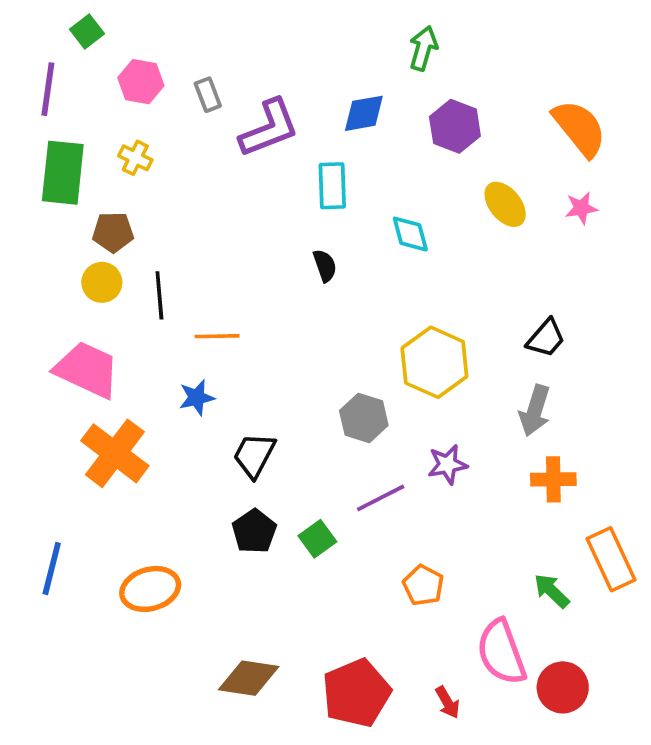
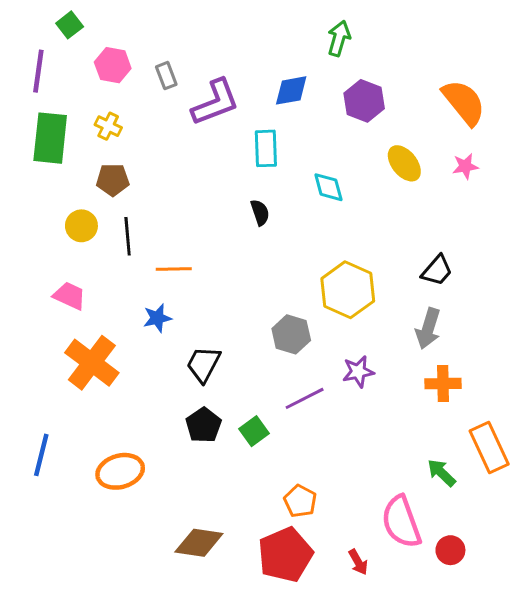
brown pentagon: (113, 232) -> (113, 180), moved
pink trapezoid: (87, 370) -> (70, 296), size x0.6
orange pentagon: (423, 585) -> (300, 501), moved
red circle: (563, 687) -> (450, 550), size x0.7

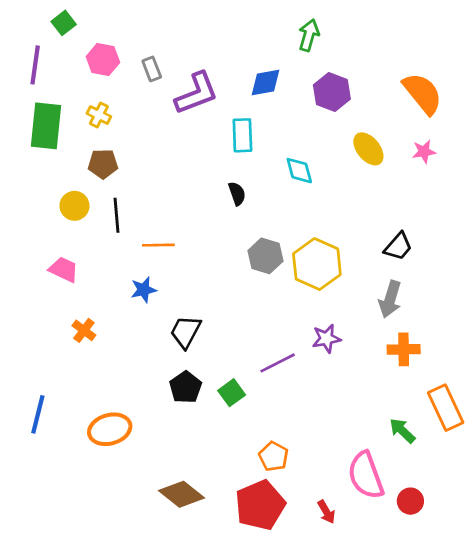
gray hexagon: (291, 334) -> (265, 256), moved
orange cross: (92, 363) -> (84, 330), size x0.5
brown diamond: (199, 543) -> (181, 494), turned 30

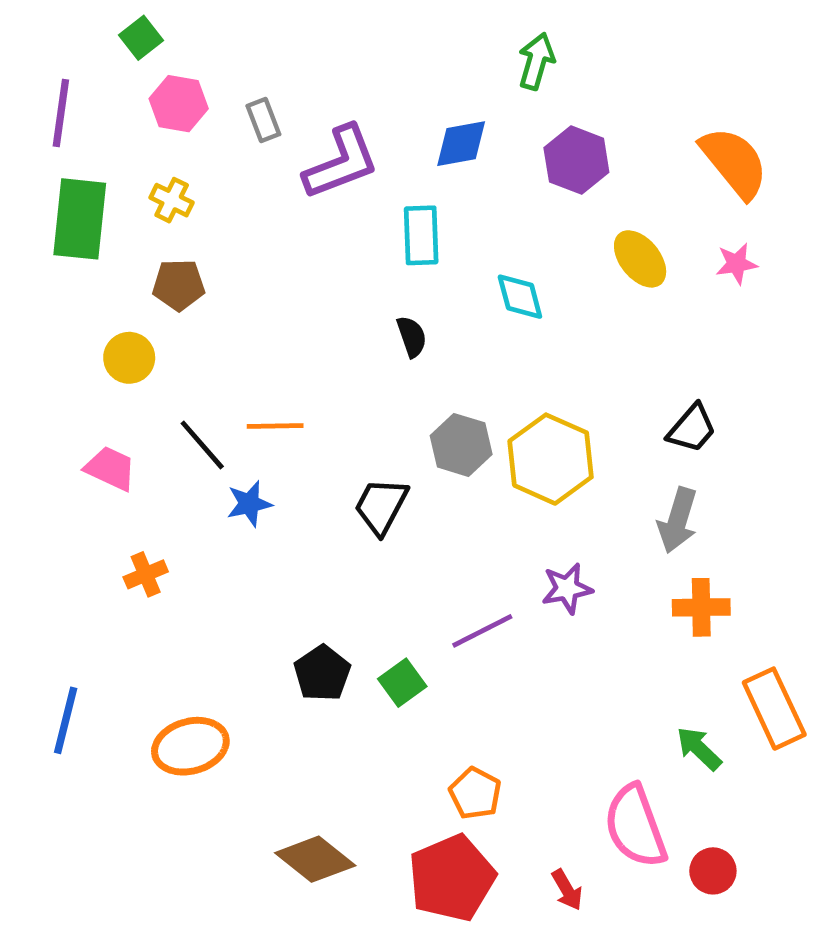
green square: (64, 23) -> (141, 38), moved
black line: (116, 215) -> (202, 445), moved, turned -36
orange cross: (84, 330) -> (146, 574), turned 30
black trapezoid: (186, 332) -> (381, 506), moved

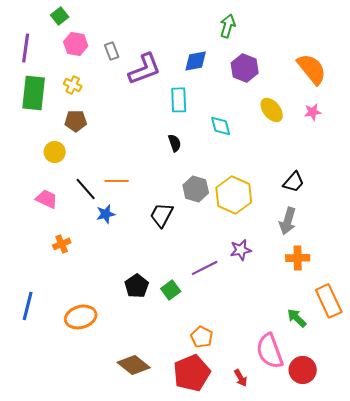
red circle: (713, 871) -> (303, 370), size x1.4

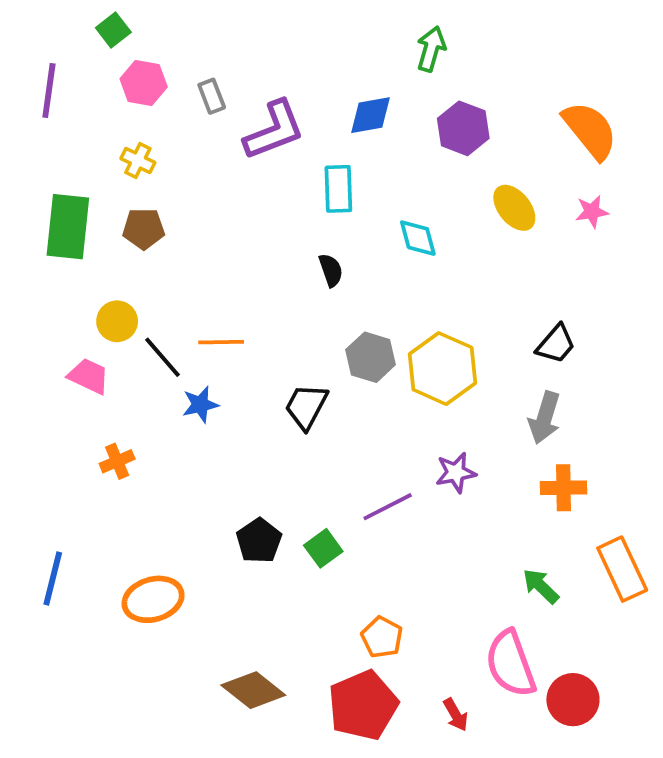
green rectangle: (34, 93) -> (68, 227), moved
yellow circle: (55, 152) -> (117, 321), moved
green arrow: (297, 318) -> (541, 586), moved

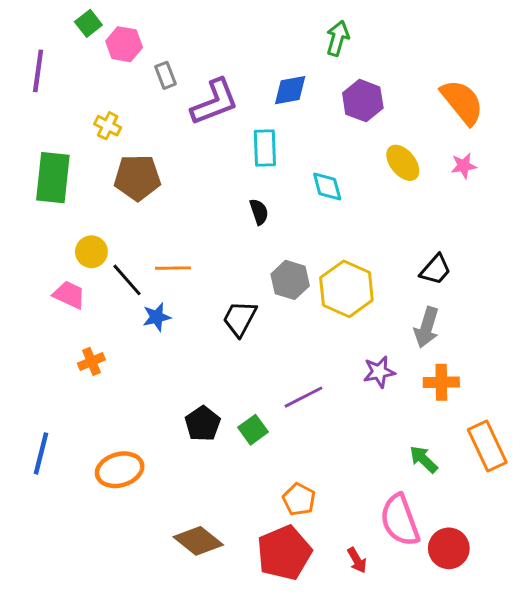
pink hexagon: (144, 83) -> (124, 44), moved
brown pentagon: (144, 229) -> (137, 178), moved, size x1.4
purple star: (456, 473) -> (379, 372), moved

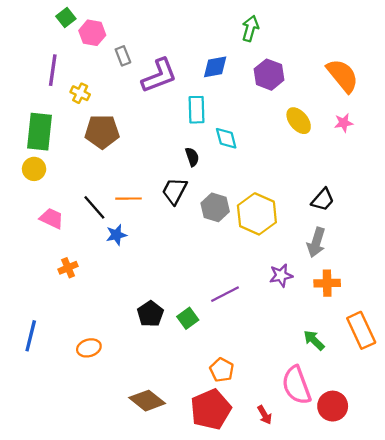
purple line: (38, 71) -> (53, 70), moved
cyan diamond: (327, 187) -> (226, 138), moved
yellow circle: (91, 252) -> (34, 169), moved
black trapezoid: (240, 318) -> (175, 191), moved
orange ellipse: (120, 470) -> (89, 348), size x0.7

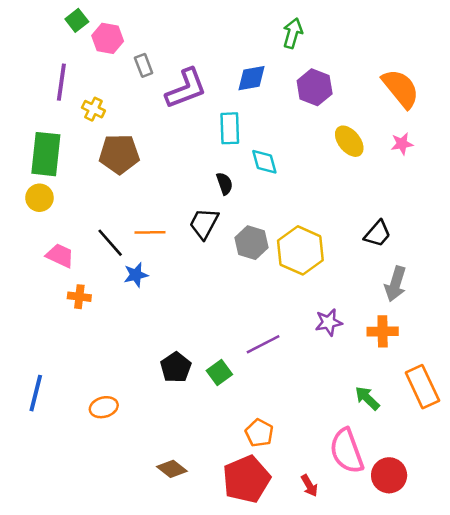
gray arrow: (316, 242) -> (395, 284), moved
orange cross: (68, 268) -> (79, 297), moved, turned 30
brown diamond: (147, 401) -> (172, 469), size x0.7

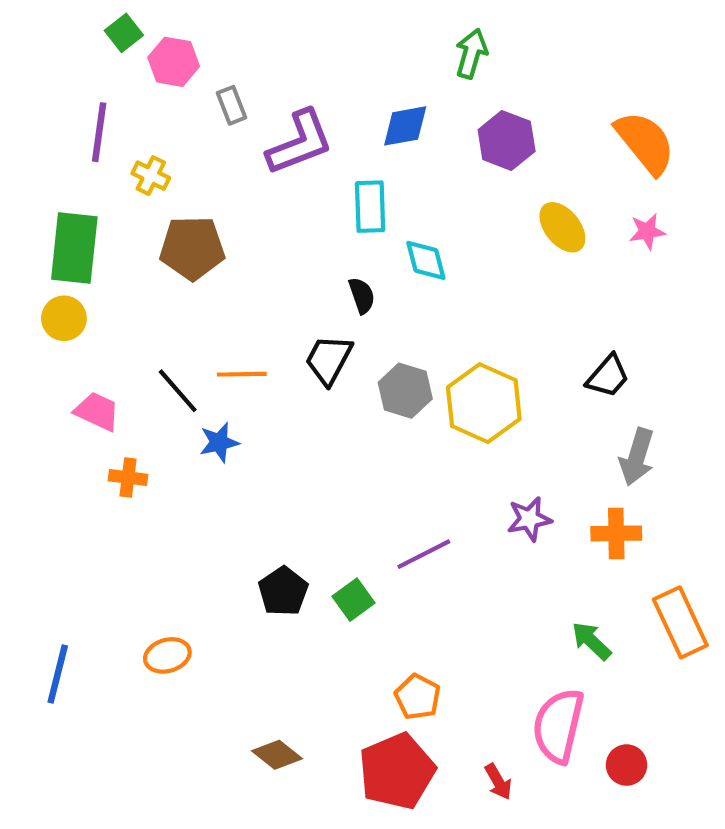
blue line: (36, 393) -> (58, 674), moved
pink semicircle: (347, 451) -> (558, 726), turned 33
red circle: (389, 475) -> (627, 765), size x0.7

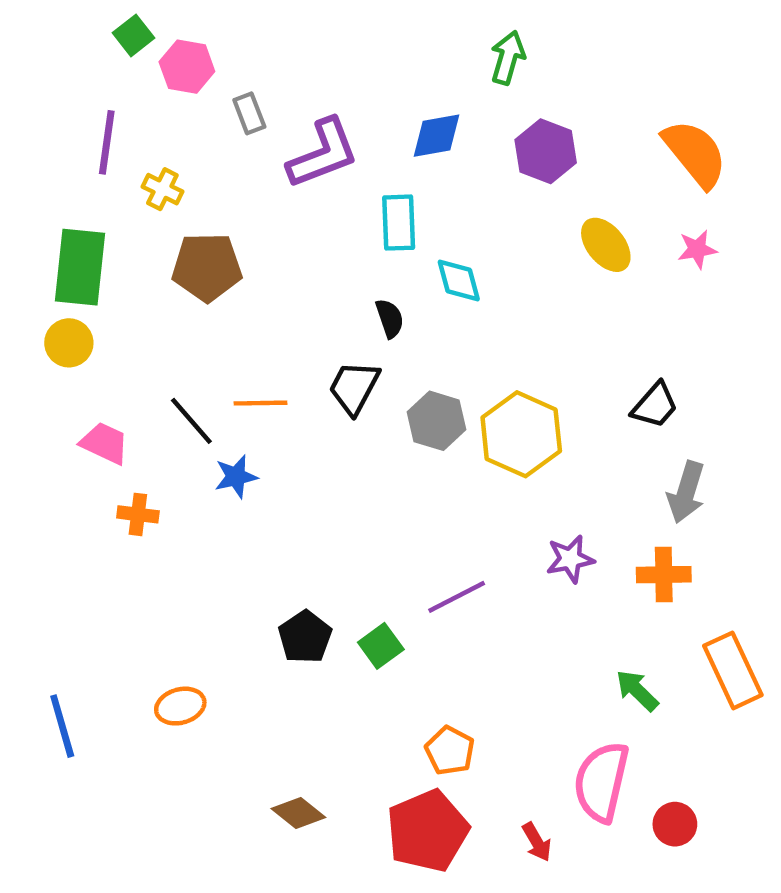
blue line: (58, 674) -> (62, 726), turned -30

